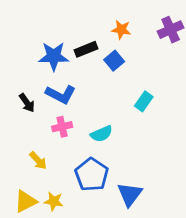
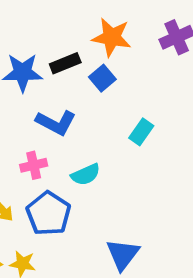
orange star: (121, 30) -> (112, 37), size x1.5
blue L-shape: (61, 94) -> (56, 123), moved
blue pentagon: (92, 175) -> (49, 214), moved

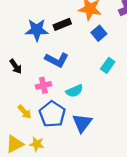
blue square: (102, 78) -> (99, 33), moved
blue triangle: (123, 254) -> (82, 123), moved

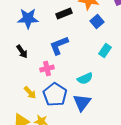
blue star: (37, 30) -> (28, 18), moved
blue L-shape: (57, 60) -> (59, 45), turned 130
cyan semicircle: (74, 91) -> (85, 78), moved

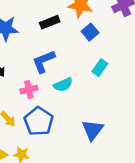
cyan semicircle: (85, 78) -> (63, 85), moved
blue triangle: (82, 102) -> (93, 130), moved

